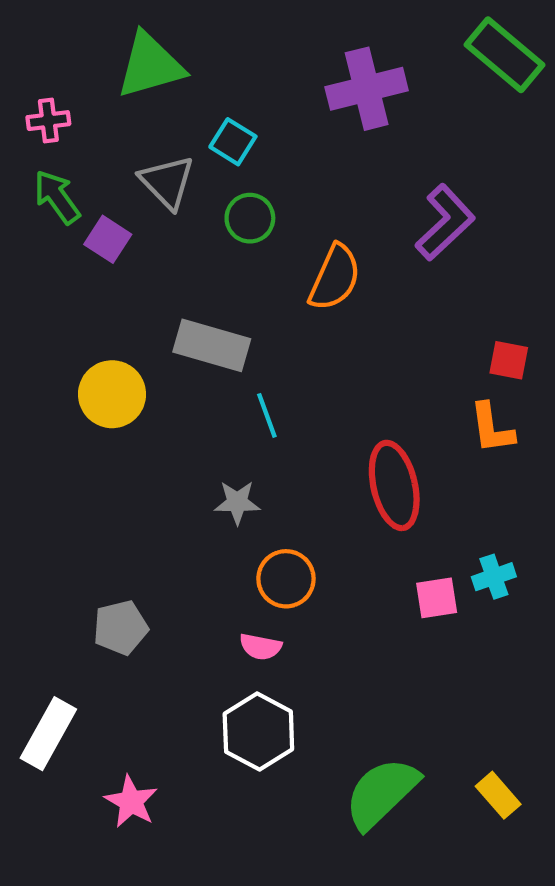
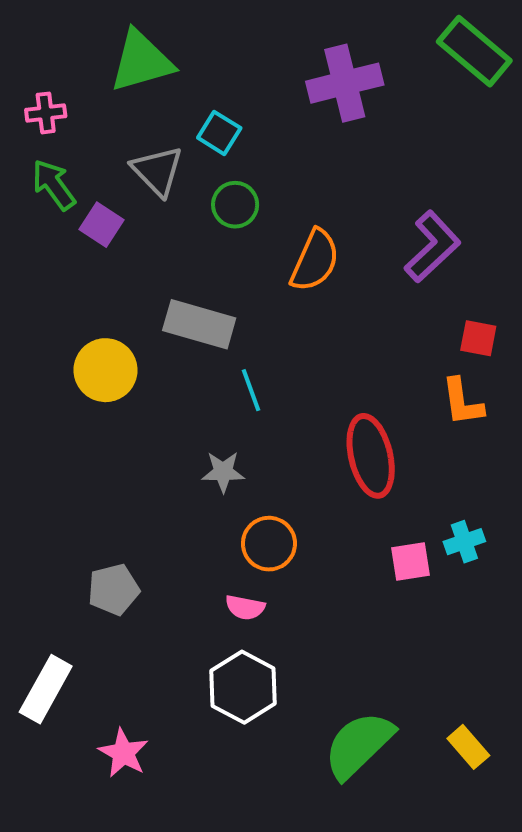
purple L-shape: (445, 222) -> (432, 247), moved

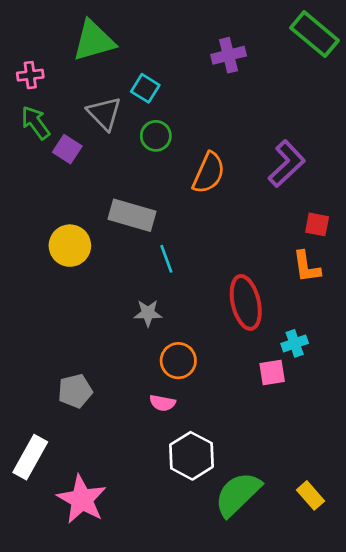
purple cross: (345, 83) -> (229, 55), size x0.7
cyan cross: (464, 542) -> (295, 343), moved
white hexagon: (243, 687) -> (192, 456), moved
pink star: (123, 753) -> (82, 499), size x1.5

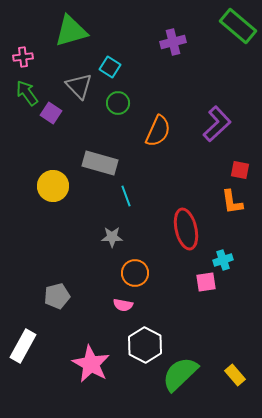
pink star: (82, 499) -> (91, 364), moved

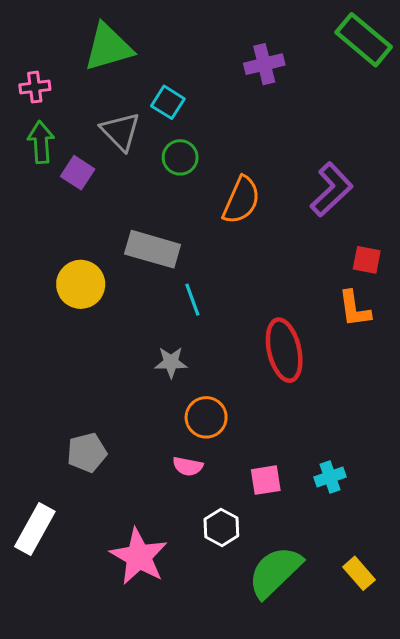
green arrow: (27, 93) -> (41, 142), turned 32
cyan cross: (223, 260) -> (330, 477), moved
pink square: (206, 282) -> (266, 480), moved
white hexagon: (145, 345) -> (221, 527), size x0.7

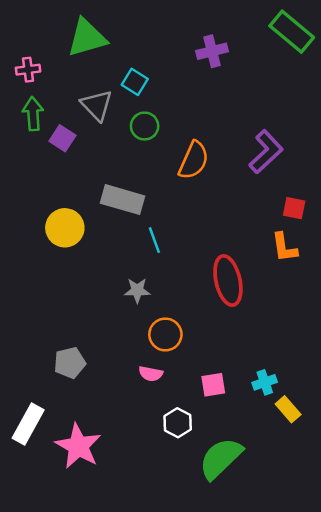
pink star: (139, 557) -> (78, 446), moved
yellow rectangle: (359, 573) -> (288, 409), moved

